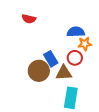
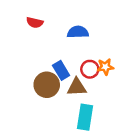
blue semicircle: (76, 32) -> (78, 32), moved
orange star: (85, 44) -> (105, 67), moved

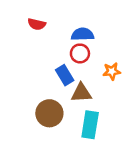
red circle: (90, 69) -> (80, 53), moved
brown circle: (47, 85) -> (49, 113), moved

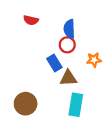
blue semicircle: (82, 34) -> (69, 29), turned -90
brown circle: (49, 113) -> (26, 104), moved

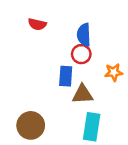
blue rectangle: (54, 63) -> (66, 76), turned 35

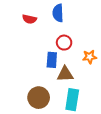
blue semicircle: (84, 35) -> (58, 13), moved
brown circle: (31, 125) -> (39, 98), moved

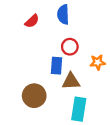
red semicircle: (29, 19) -> (32, 21), turned -56
brown circle: (39, 98) -> (34, 96), moved

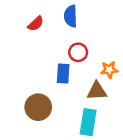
brown triangle: (71, 81) -> (97, 91), moved

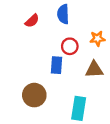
orange star: (109, 70) -> (97, 39), moved
brown triangle: (97, 91) -> (94, 70), moved

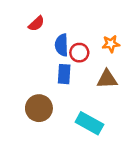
blue semicircle: (63, 14) -> (62, 45), moved
cyan rectangle: (79, 108) -> (89, 123), turned -70

